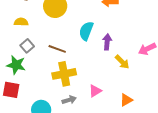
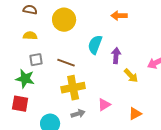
gray square: (27, 46) -> (36, 60), turned 32

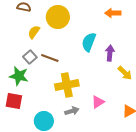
yellow semicircle: (30, 36) -> (34, 32), moved, turned -56
gray square: (36, 60) -> (30, 57), turned -32
brown line: (66, 63) -> (50, 58), moved

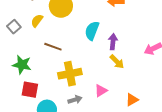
gray square: (30, 57) -> (14, 27), moved
yellow arrow: (125, 73) -> (117, 62), moved
red square: (14, 101) -> (30, 90), moved

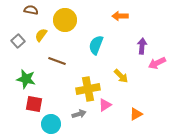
purple arrow: (113, 42) -> (142, 46), moved
yellow cross: (70, 74) -> (88, 89), moved

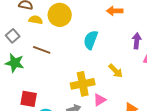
yellow semicircle: (41, 35) -> (36, 20), moved, turned 64
brown line: (57, 61) -> (42, 50), moved
green star: (26, 79) -> (15, 63), moved

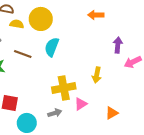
cyan semicircle: (91, 40) -> (52, 47), moved
yellow arrow: (116, 71) -> (97, 75), turned 56

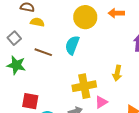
yellow circle: (41, 19) -> (85, 17), moved

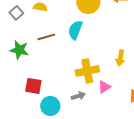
gray square: (14, 38) -> (16, 13), moved
brown line: (43, 52) -> (46, 37), turned -36

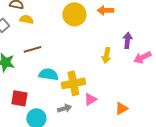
cyan semicircle: (75, 30) -> (48, 74), moved, turned 78
yellow arrow: (120, 58) -> (106, 55), moved

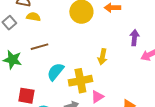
yellow arrow: (106, 55) -> (102, 57), moved
cyan semicircle: (48, 74) -> (55, 72), turned -60

